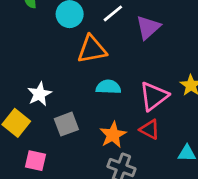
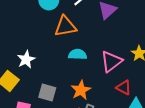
gray square: (66, 124) -> (47, 93), moved, turned 36
red triangle: (150, 129) -> (124, 87), moved

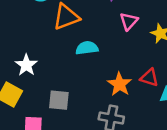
pink triangle: (111, 61) -> (129, 21), moved, size x0.7
orange star: (81, 90) -> (120, 84), moved

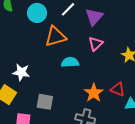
pink triangle: (129, 21) -> (96, 44), moved
white star: (26, 65) -> (21, 72), turned -30

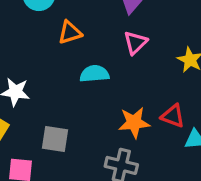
orange triangle: (56, 37) -> (70, 32), size x0.7
orange star: (94, 93) -> (134, 123), turned 30

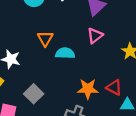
orange triangle: (70, 32) -> (45, 39), moved, turned -49
gray square: (55, 139) -> (34, 94), turned 30

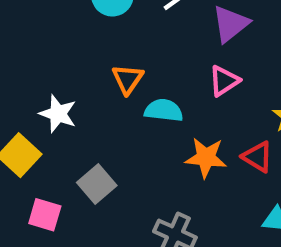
red triangle: (114, 87) -> (258, 157), moved
orange star: (88, 89) -> (206, 158), moved

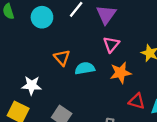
red triangle: (258, 157) -> (137, 101), moved
orange star: (206, 158) -> (121, 73), moved

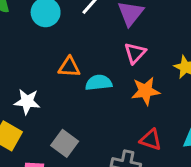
orange triangle: (62, 58) -> (69, 67), turned -48
red triangle: (137, 101) -> (151, 140), moved

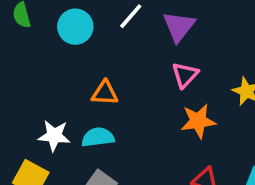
cyan semicircle: (99, 83) -> (98, 137), moved

